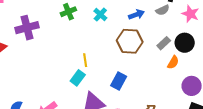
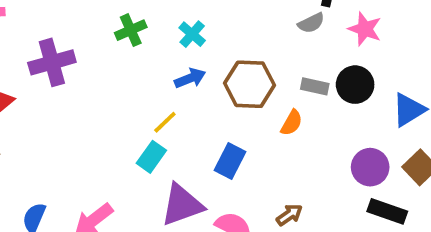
blue arrow: (136, 14) -> (190, 78), moved
gray rectangle: (164, 43) -> (315, 86), turned 56
yellow line: (85, 60) -> (165, 122), turned 56
orange semicircle: (173, 62) -> (292, 123), moved

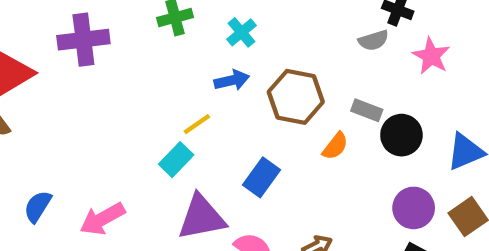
black circle: (355, 85) -> (401, 135), moved

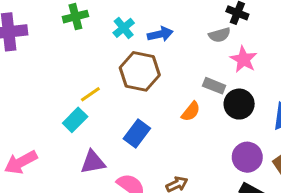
pink star: (431, 56) -> (244, 59), moved
blue arrow: (232, 80) -> (160, 34), moved
brown hexagon: (296, 97) -> (140, 71), moved
purple triangle: (201, 217) -> (93, 162), size x0.7

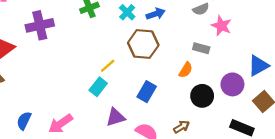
black circle: (239, 104) -> (202, 96), moved
purple circle: (247, 157) -> (232, 84), moved

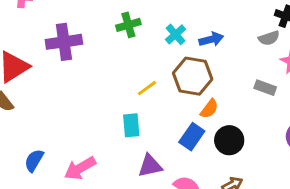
yellow line: (108, 66) -> (147, 88), moved
orange semicircle: (186, 70) -> (209, 109), moved
cyan rectangle: (98, 87) -> (131, 125), turned -48
black circle: (202, 96) -> (229, 140), moved

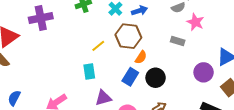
blue semicircle: (34, 160) -> (14, 98), moved

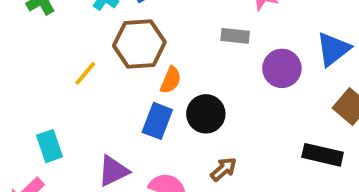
cyan rectangle: (89, 71) -> (50, 146), moved
purple circle: (204, 72) -> (282, 68), moved

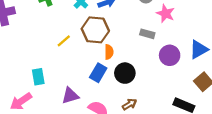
orange semicircle: (171, 80) -> (109, 52), turned -32

